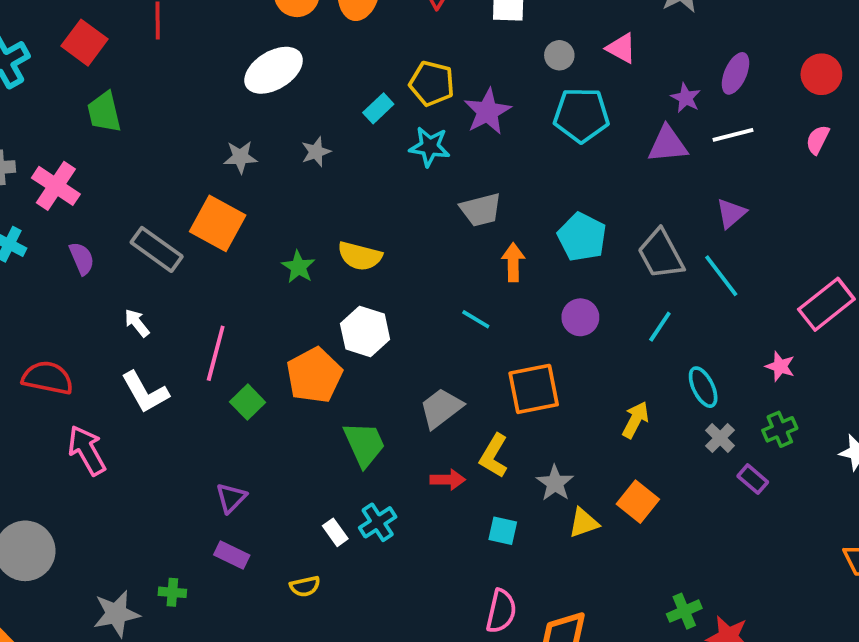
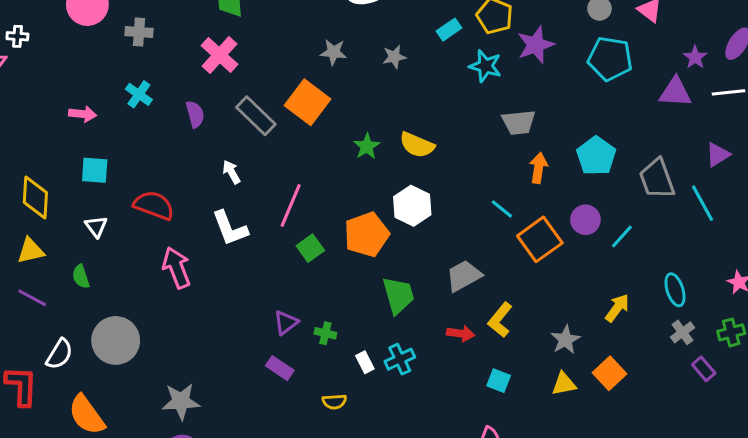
pink cross: (56, 186) -> (219, 55), moved
cyan line: (660, 327) -> (622, 236), moved
orange square: (534, 389) -> (540, 239), moved, turned -33
gray star: (555, 483) -> (565, 340), moved
green cross: (172, 592) -> (325, 333), moved

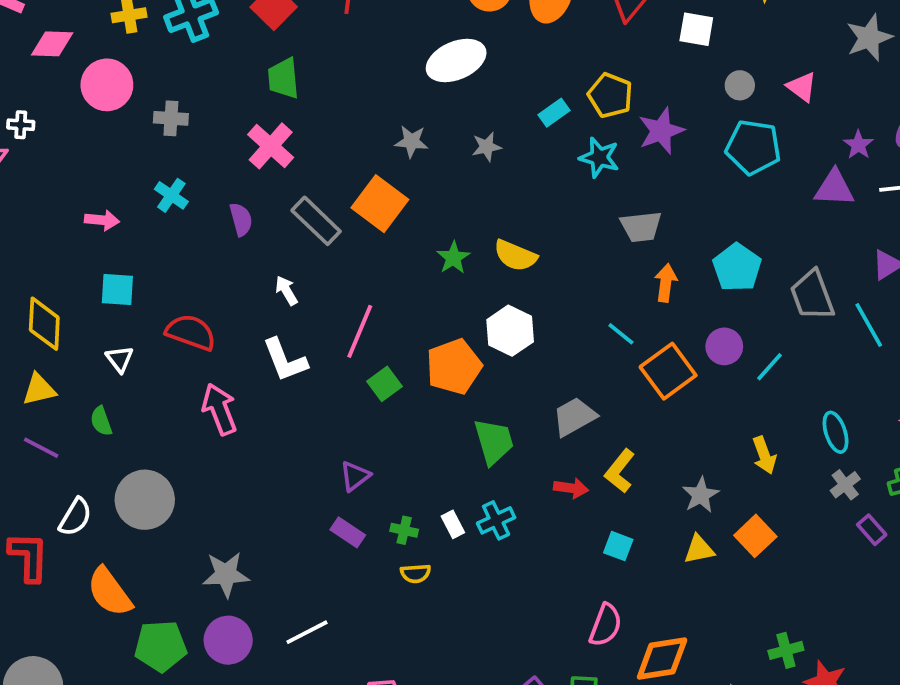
yellow arrow: (617, 308) -> (764, 455), turned 124
green cross: (325, 333) -> (404, 530), moved

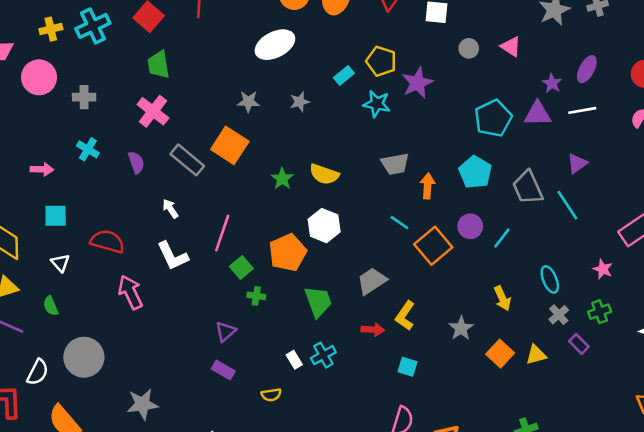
cyan pentagon: (753, 147) -> (493, 118), moved, turned -30
gray trapezoid: (641, 227) -> (395, 164), moved
green cross: (404, 530) -> (256, 296), moved
yellow triangle: (699, 549) -> (536, 355), moved

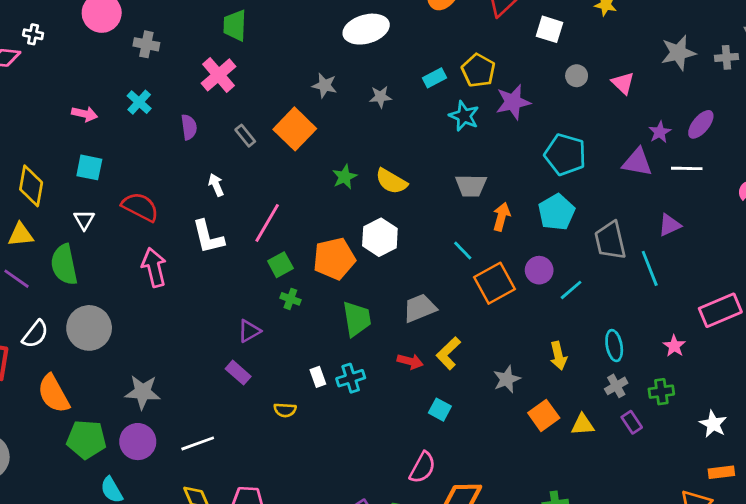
cyan pentagon: (493, 118) -> (565, 155), moved, turned 30
gray rectangle: (187, 160) -> (245, 136), size x0.6
green semicircle: (51, 306) -> (64, 265), size x1.8

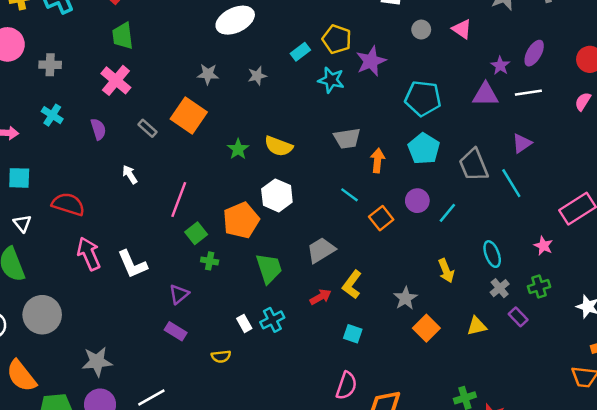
white L-shape: (208, 237) -> (132, 264), moved
orange square: (495, 283) -> (381, 218), size x0.7
red arrow: (410, 361) -> (321, 297), turned -35
orange square: (544, 415) -> (426, 328), moved

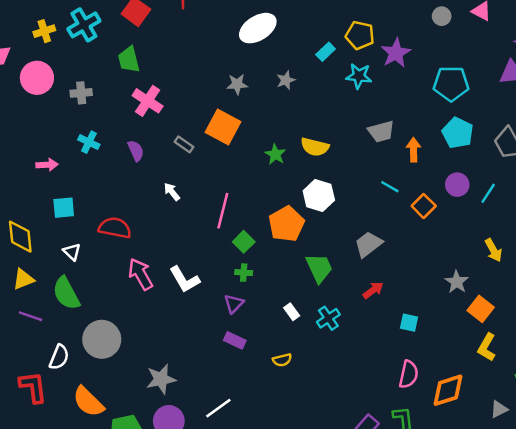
green trapezoid: (123, 36) -> (129, 60), moved
green cross: (210, 261) -> (244, 273), moved
yellow L-shape: (352, 285) -> (487, 347), moved
white rectangle: (244, 323) -> (292, 312), moved

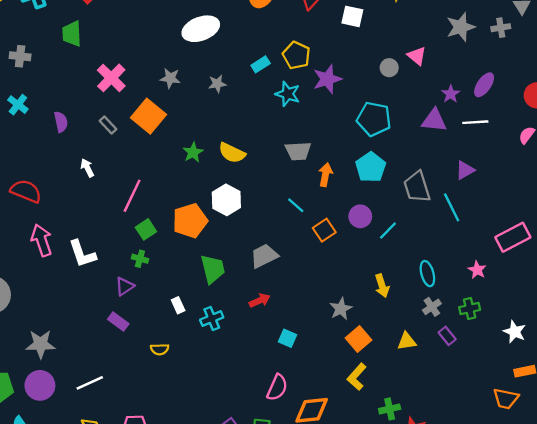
gray circle: (442, 16) -> (389, 68), moved
pink cross: (148, 101) -> (111, 78), moved

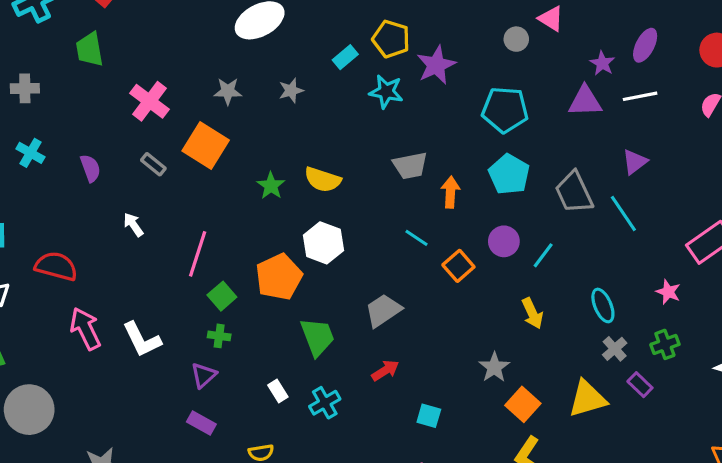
yellow arrow: (382, 286) -> (532, 313), moved
yellow triangle: (407, 341) -> (587, 399), size x1.5

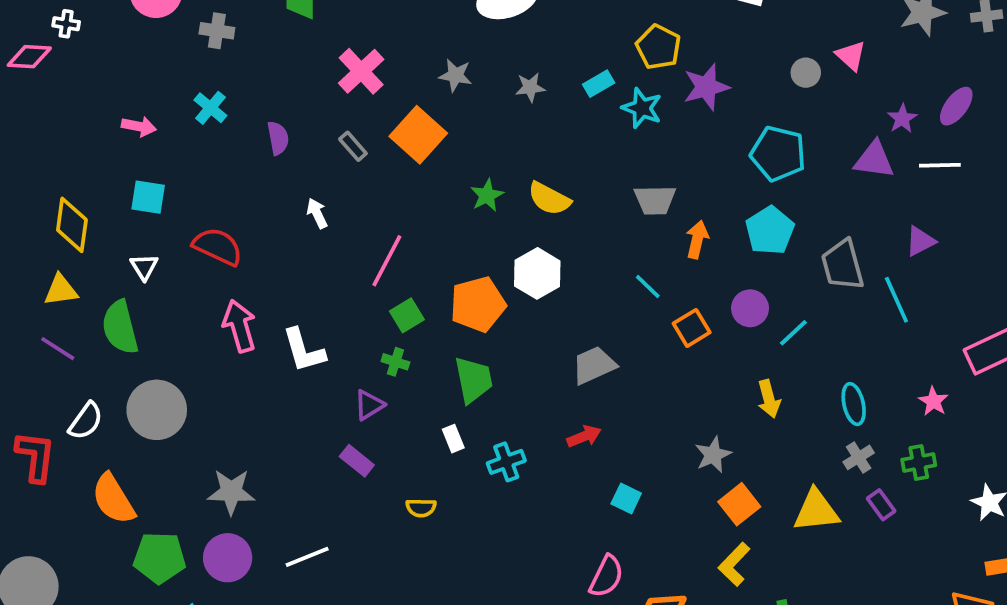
cyan rectangle: (345, 57) -> (599, 84), moved
green trapezoid: (317, 337) -> (473, 380), moved

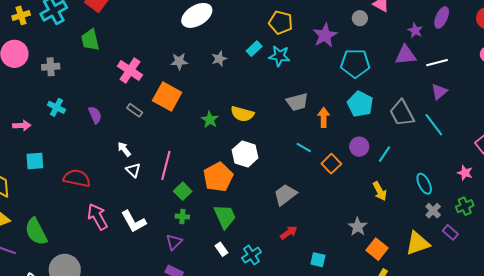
purple star: (706, 87) -> (325, 35), moved
white line: (940, 165) -> (437, 63), moved
white triangle: (144, 267) -> (133, 170), moved

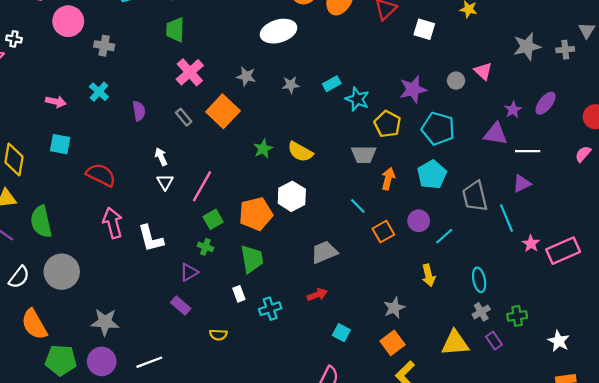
yellow pentagon: (281, 23) -> (387, 124), moved
green trapezoid: (90, 40) -> (175, 30), moved
pink star: (465, 173) -> (531, 244), moved
orange square: (377, 249) -> (392, 343), moved

